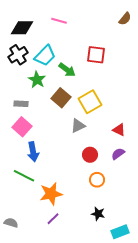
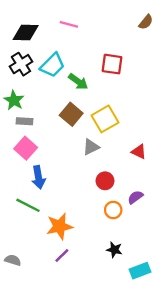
green star: (37, 80) -> (14, 100), moved
purple semicircle: (118, 154) -> (135, 197), moved

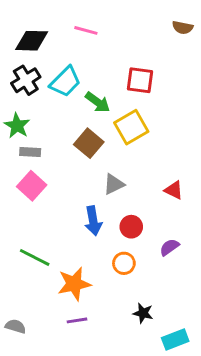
brown semicircle: (146, 22) -> (183, 27), turned 63
yellow square: (105, 119) -> (131, 127), moved
blue arrow: (38, 177) -> (93, 221), moved
orange circle: (113, 210) -> (124, 263), moved
purple line: (62, 256) -> (77, 320), turned 35

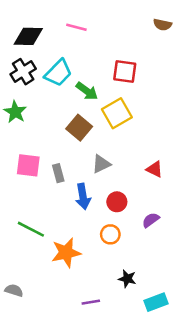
gray rectangle: (30, 152) -> (58, 173), moved, turned 72
pink square: (32, 186) -> (28, 165), turned -35
purple line: (77, 320) -> (91, 302), moved

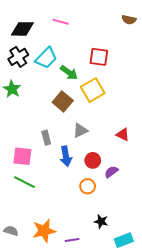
pink square: (28, 165) -> (22, 156), moved
purple semicircle: (151, 220) -> (111, 172), moved
orange star: (66, 253) -> (44, 231), moved

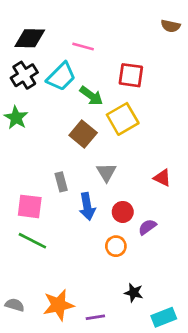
pink line: (61, 22) -> (83, 46), moved
gray triangle: (80, 130) -> (106, 172), turned -35

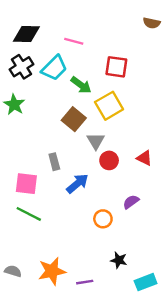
gray triangle: (106, 172) -> (96, 141), moved
blue arrow: (87, 206) -> (77, 184), turned -120
red circle: (123, 212) -> (109, 160), moved

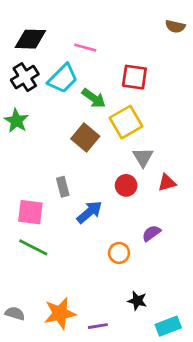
gray triangle: (96, 141) -> (143, 157), moved
red triangle: (144, 158) -> (167, 183), turned -42

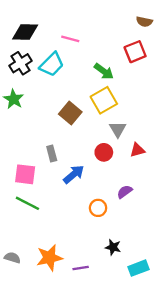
red square: (134, 77) -> (135, 52), moved, turned -30
green arrow: (94, 98) -> (104, 71), moved

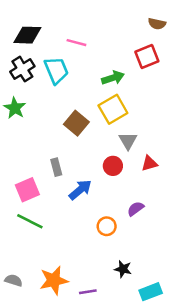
cyan trapezoid: (52, 64) -> (56, 70), turned -68
green arrow: (104, 71) -> (113, 78), turned -54
pink square: (25, 174) -> (27, 190), turned -30

